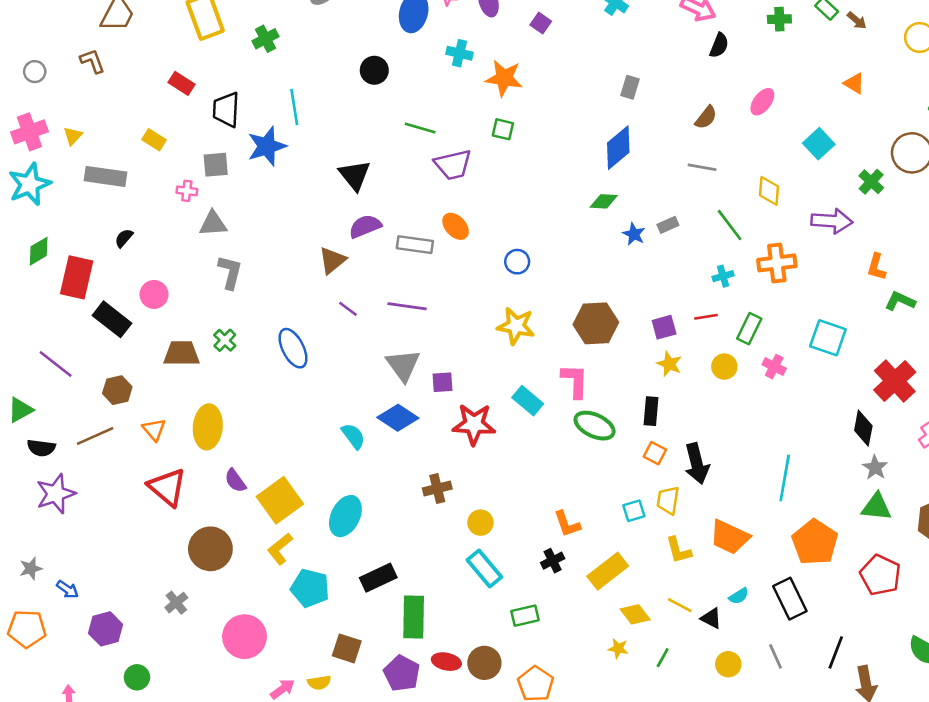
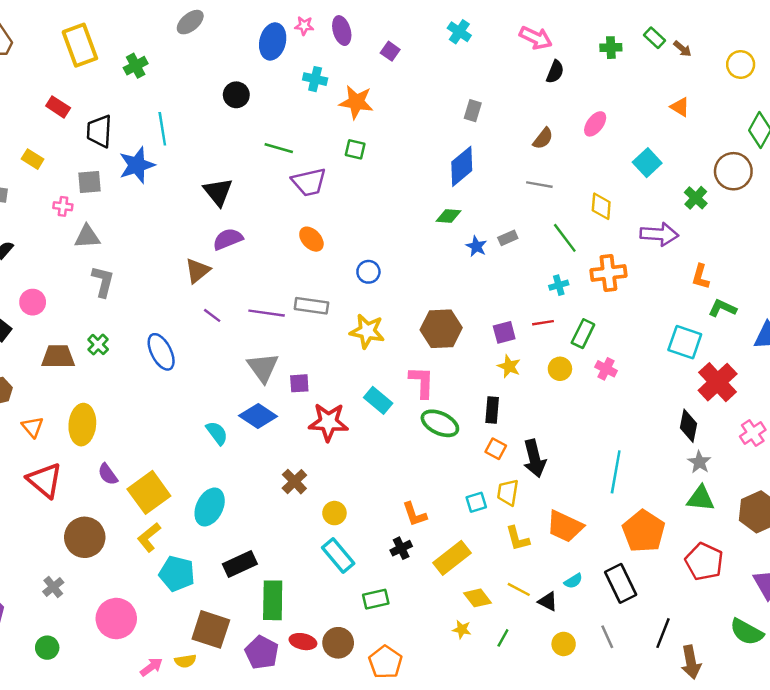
gray rectangle: (415, 245) -> (311, 306), moved
cyan square: (828, 338) -> (685, 342), moved
brown cross: (437, 488) -> (294, 482), turned -30
brown square: (347, 648) -> (211, 629), size x1.4
green circle: (137, 677) -> (47, 648), moved

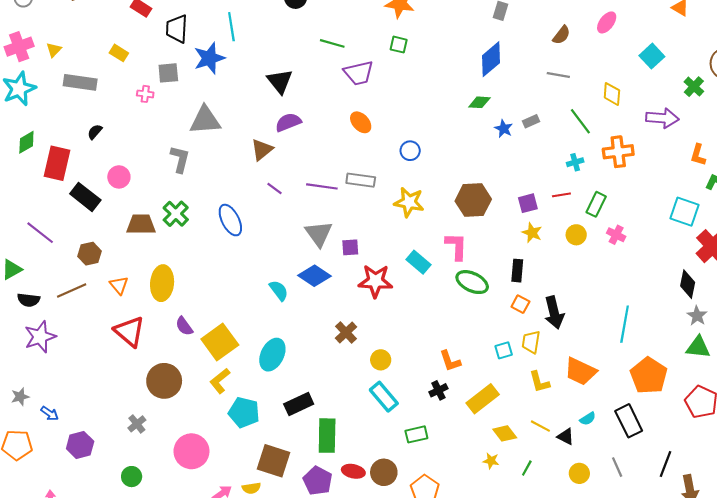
gray triangle: (87, 237) -> (205, 120), moved, size x1.4
green cross: (98, 345) -> (176, 214), size x1.4

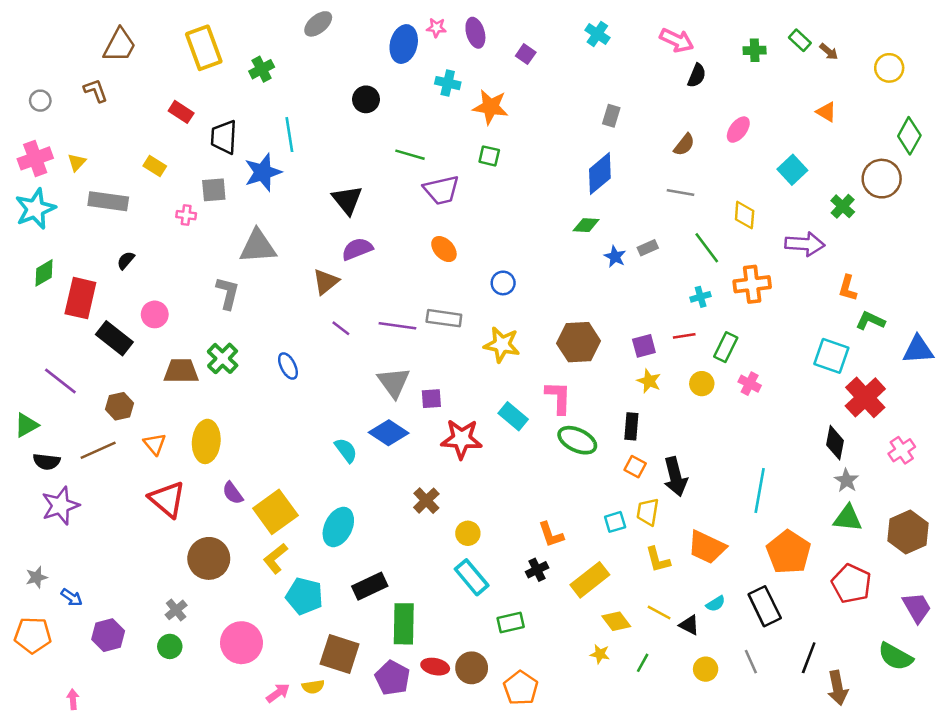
blue ellipse: (230, 220) -> (288, 366), size x0.7
green circle: (132, 477) -> (170, 646), moved

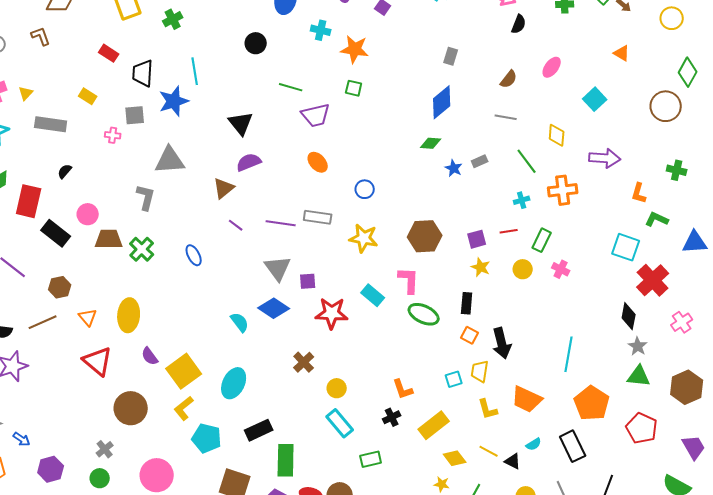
green cross: (843, 206) -> (677, 170), moved, turned -30
brown trapezoid: (181, 371) -> (109, 239), moved

